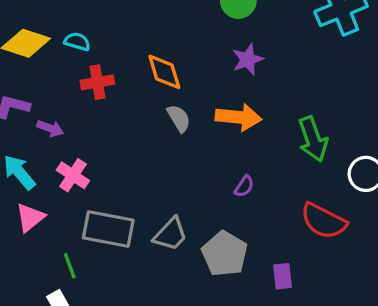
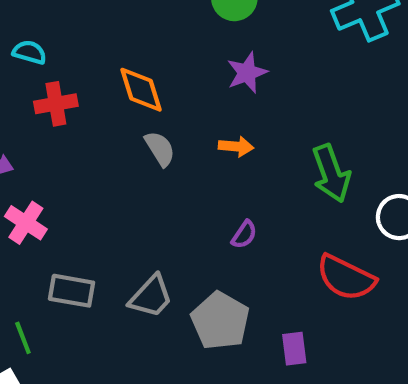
orange arrow: (238, 117) -> (236, 146), size x0.6
gray rectangle: (108, 229) -> (72, 291), size x0.7

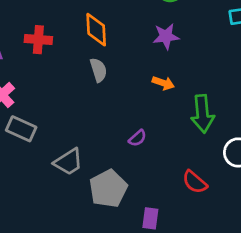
red cross: (56, 104) -> (38, 40), moved
orange arrow: (236, 146) -> (163, 83), moved
red semicircle: (346, 278) -> (195, 182), size x0.7
gray rectangle: (72, 291) -> (21, 129), moved

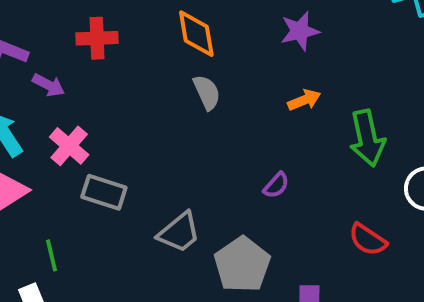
red cross: (38, 40) -> (97, 38), moved
orange arrow: (163, 83) -> (304, 100), turned -35

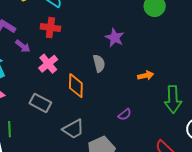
purple star: (300, 31) -> (115, 38), moved, turned 30
orange diamond: (196, 34) -> (76, 86), moved
pink cross: (69, 146) -> (48, 64), moved

